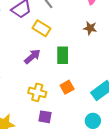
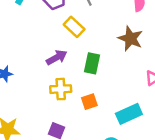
brown star: (90, 28) -> (130, 38), size x1.5
yellow cross: (37, 92) -> (61, 89), moved, turned -30

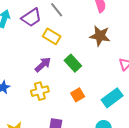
green rectangle: (92, 63) -> (73, 63), turned -42
yellow cross: (61, 89) -> (40, 91), moved

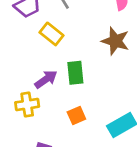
green rectangle: (73, 63) -> (75, 73), turned 30
purple arrow: (43, 65) -> (46, 79), moved

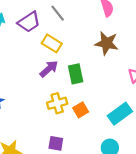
purple arrow: (46, 79) -> (49, 69), moved
yellow cross: (27, 105) -> (57, 103), moved

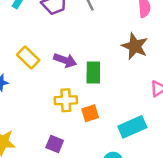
yellow rectangle: (52, 43) -> (28, 58), moved
purple arrow: (49, 69) -> (65, 60), turned 48

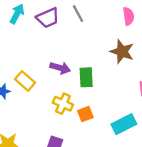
yellow rectangle: (28, 58) -> (25, 81), moved
yellow cross: (66, 100) -> (63, 104), turned 30

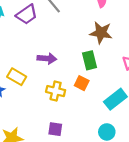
green rectangle: (86, 77) -> (90, 60), moved
orange square: (85, 114) -> (82, 83), moved, turned -32

